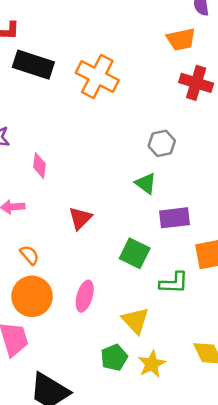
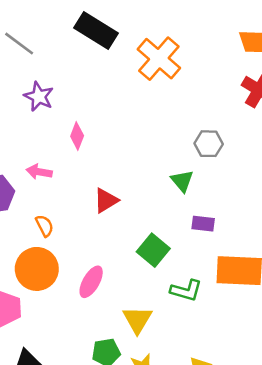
purple rectangle: (174, 218) -> (203, 224), size x0.7

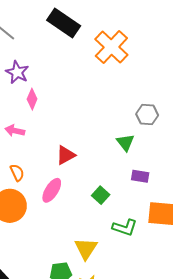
pink diamond: (77, 136) -> (32, 99), moved
green square: (153, 250) -> (101, 195), size x0.7
pink ellipse: (91, 282) -> (52, 190), moved

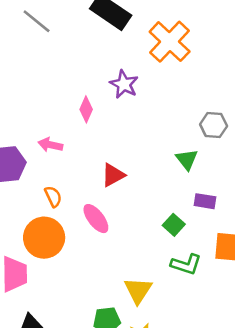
purple star: (17, 72) -> (124, 84), moved
pink diamond: (32, 99) -> (86, 109), moved
pink ellipse: (52, 190) -> (96, 219), turned -70
green square: (101, 195) -> (174, 225), moved

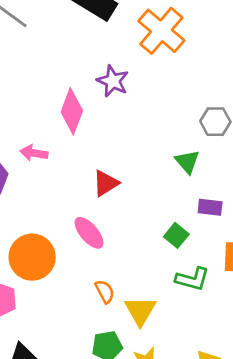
pink diamond: (86, 109) -> (72, 111), size x1.5
orange semicircle: (53, 197) -> (105, 292), moved

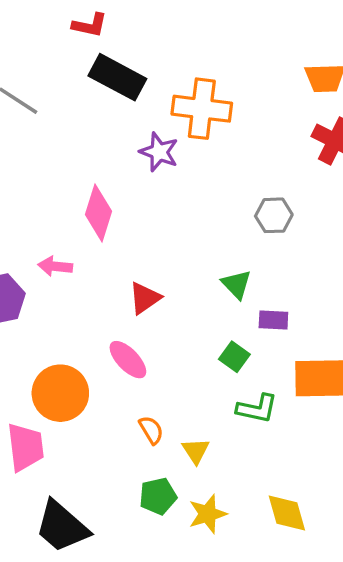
orange cross: (161, 31) -> (202, 109), turned -30
purple star: (113, 81) -> (159, 152), moved
green triangle: (187, 162) -> (236, 284), moved
yellow triangle: (140, 311) -> (196, 451), size x0.7

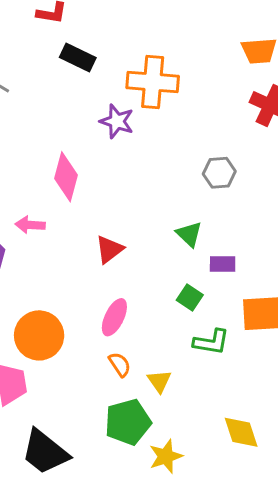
black rectangle: (117, 77) -> (78, 58), size x0.7
pink ellipse: (128, 360) -> (114, 317), moved, turned 72
green pentagon: (158, 496) -> (128, 422), size x1.4
yellow star: (208, 514) -> (166, 456), moved

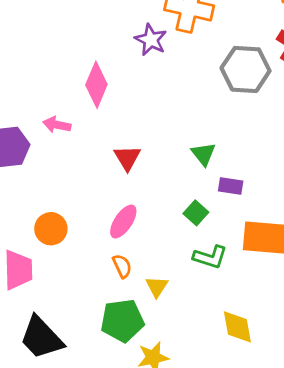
gray hexagon: (219, 173) -> (246, 69), moved, size x1.6
red triangle: (109, 249) -> (127, 158), turned -32
orange circle: (39, 335) -> (51, 229), size x0.7
yellow diamond: (241, 432) -> (237, 327), moved

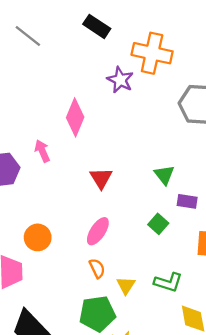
pink arrow: (57, 125) -> (42, 151), turned 55
green L-shape: (210, 257) -> (168, 282), moved

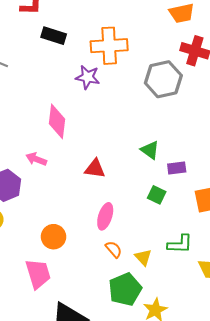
pink arrow: (42, 151) -> (36, 159), turned -30
red triangle: (101, 178) -> (95, 169), turned -35

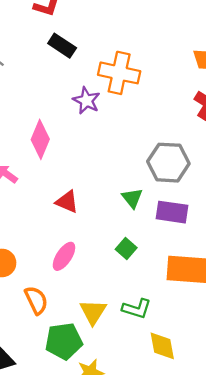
gray hexagon: (163, 79) -> (168, 163), moved
purple rectangle: (177, 168) -> (172, 212), moved, size x1.5
orange semicircle: (114, 249) -> (36, 300), moved, size x1.4
yellow triangle: (143, 257) -> (93, 312), size x1.4

